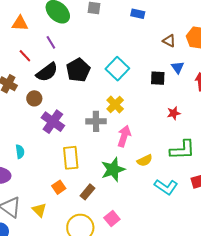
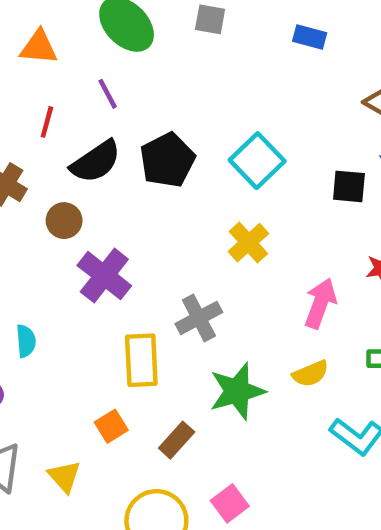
red line: (25, 56) -> (47, 122), turned 56
gray cross: (96, 121) -> (199, 318), moved, turned -30
pink arrow: (124, 136) -> (320, 303), moved

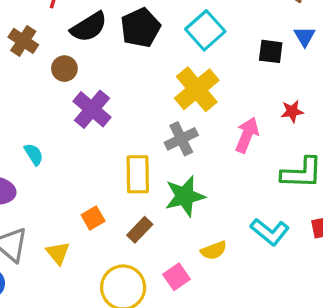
yellow cross: (248, 243) -> (197, 89), size x1.5
gray cross: (199, 318) -> (181, 139), moved
cyan semicircle: (26, 341) -> (34, 154), turned -30
yellow rectangle: (141, 360) -> (138, 174), moved
yellow semicircle: (310, 374) -> (214, 250), moved

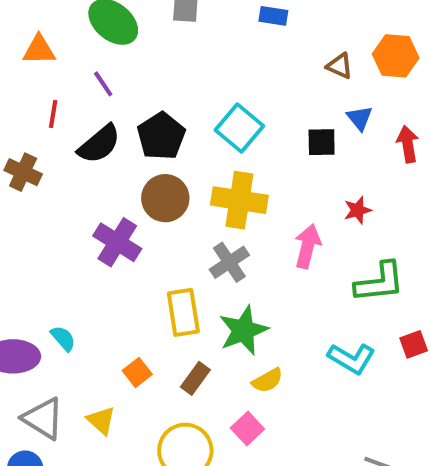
brown circle: (64, 69) -> (165, 198), moved, size x1.5
yellow cross: (197, 89) -> (239, 200), turned -33
cyan semicircle: (34, 154) -> (63, 338), moved
yellow semicircle: (214, 250) -> (267, 380), moved

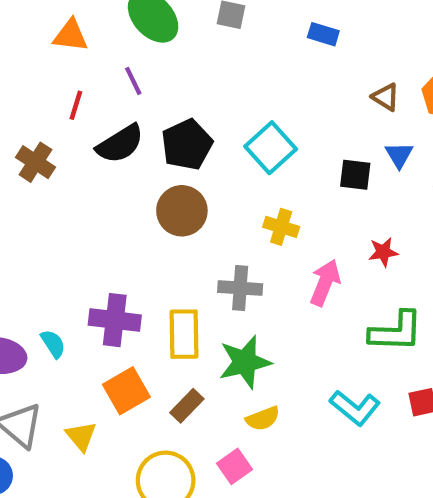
yellow cross: (239, 200) -> (281, 227), moved, size x0.6
purple cross: (117, 242) -> (115, 320), moved, turned -33
gray cross: (229, 262) -> (240, 288), turned 30
orange square: (137, 372) -> (126, 391), size x1.5

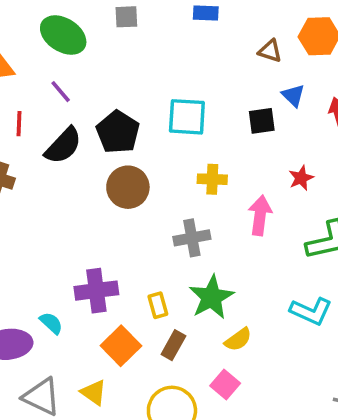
cyan square: (271, 148) -> (187, 117), turned -30
yellow rectangle: (184, 334) -> (158, 305), moved, size x0.6

